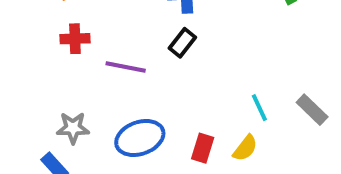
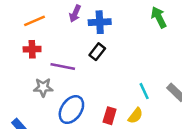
gray star: (73, 128) -> (43, 87), moved
blue ellipse: (140, 138) -> (71, 110), turned -36

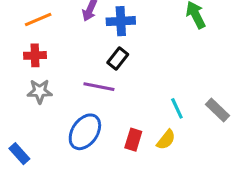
purple line: (63, 66) -> (99, 87), moved
gray star: (43, 87) -> (40, 91), moved

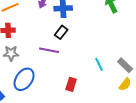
blue ellipse: (85, 132) -> (24, 79), moved
yellow semicircle: (166, 140) -> (125, 84), moved

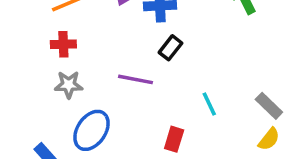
black rectangle: (61, 32) -> (171, 48), moved
cyan line: (99, 64) -> (209, 104), moved

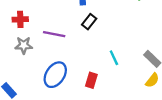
purple line: (135, 79) -> (54, 34), moved
blue ellipse: (91, 130) -> (55, 75), moved

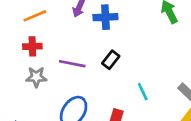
black rectangle: (89, 22) -> (111, 60), moved

